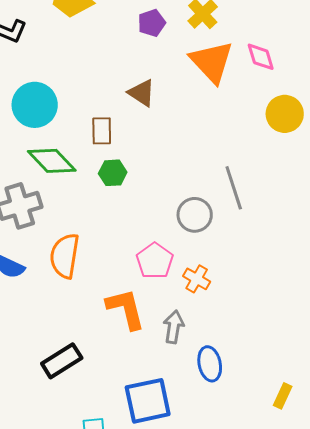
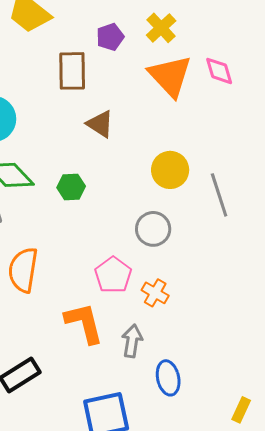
brown triangle: (142, 93) -> (100, 124), moved
yellow circle: (285, 114) -> (170, 170), moved
brown rectangle: (102, 131) -> (72, 71), moved, size x1.4
gray line: (234, 188) -> (219, 195), moved

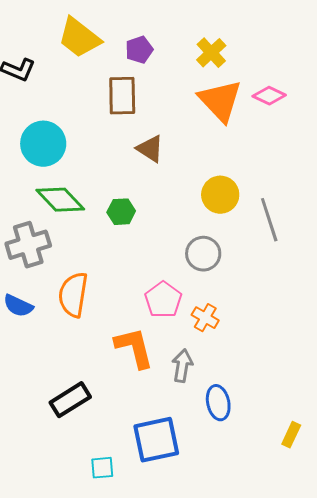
purple pentagon: (110, 37) -> (139, 50), moved
pink diamond: (219, 71) -> (269, 96), turned -48

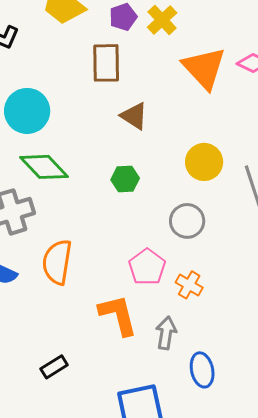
yellow cross: (211, 53) -> (162, 20), moved
green hexagon: (121, 212) -> (125, 179), moved
black rectangle: (70, 400) -> (54, 367), size x0.7

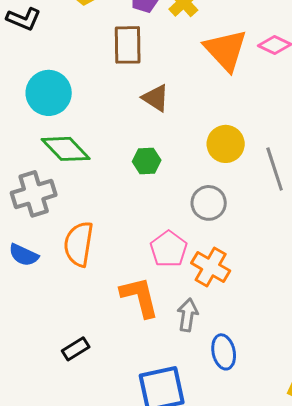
orange cross: (189, 285) -> (211, 267), size x1.4

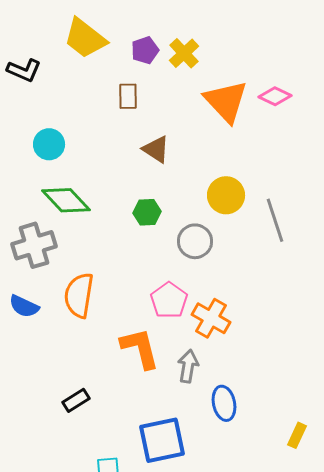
brown rectangle: (128, 45) -> (128, 96), size x0.7
cyan circle: (49, 93) -> (49, 144), size x0.7
gray circle: (209, 203) -> (195, 241), moved

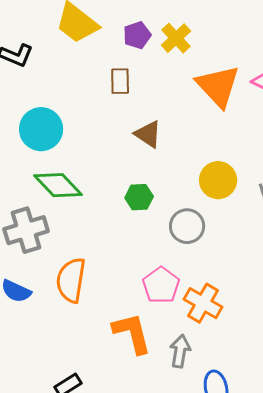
cyan circle: (49, 144) -> (41, 129), size x1.4

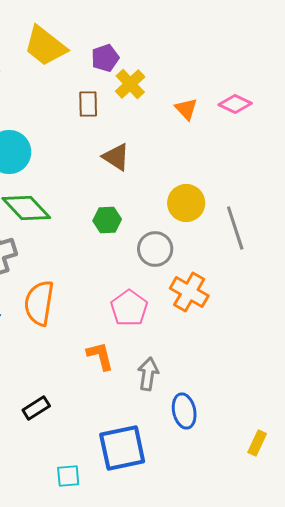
yellow cross: (176, 38) -> (130, 84), moved
orange triangle: (218, 86) -> (186, 109), size x0.5
orange cross: (203, 303) -> (189, 292), moved
orange L-shape: (132, 333) -> (100, 356), size x0.7

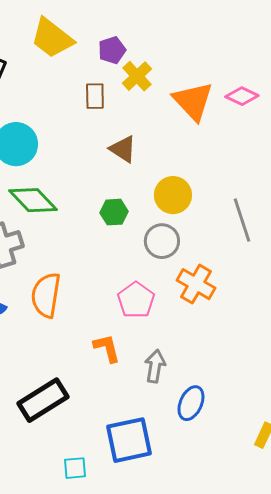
orange triangle: (186, 109) -> (193, 101), size x1.8
yellow circle: (186, 203) -> (173, 195), moved
black rectangle: (36, 408) -> (43, 400), size x1.8
blue ellipse: (184, 411) -> (191, 403), turned 36

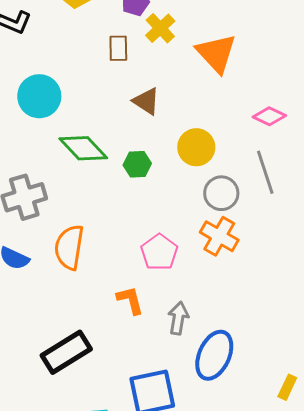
pink diamond: (242, 96) -> (269, 116), moved
green diamond: (33, 200) -> (83, 148), moved
gray circle: (162, 241) -> (221, 193), moved
blue ellipse: (191, 403) -> (214, 355), size x1.4

